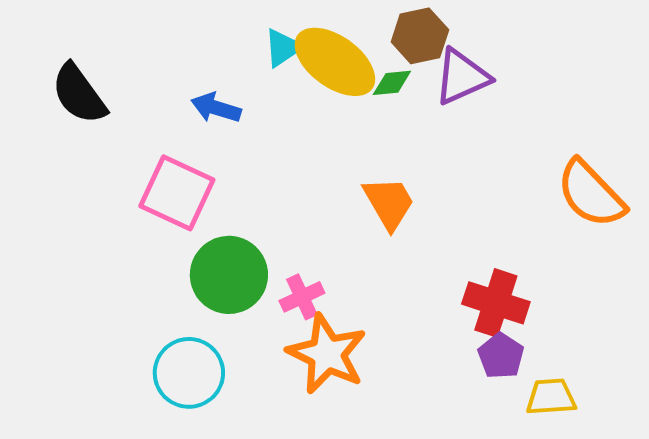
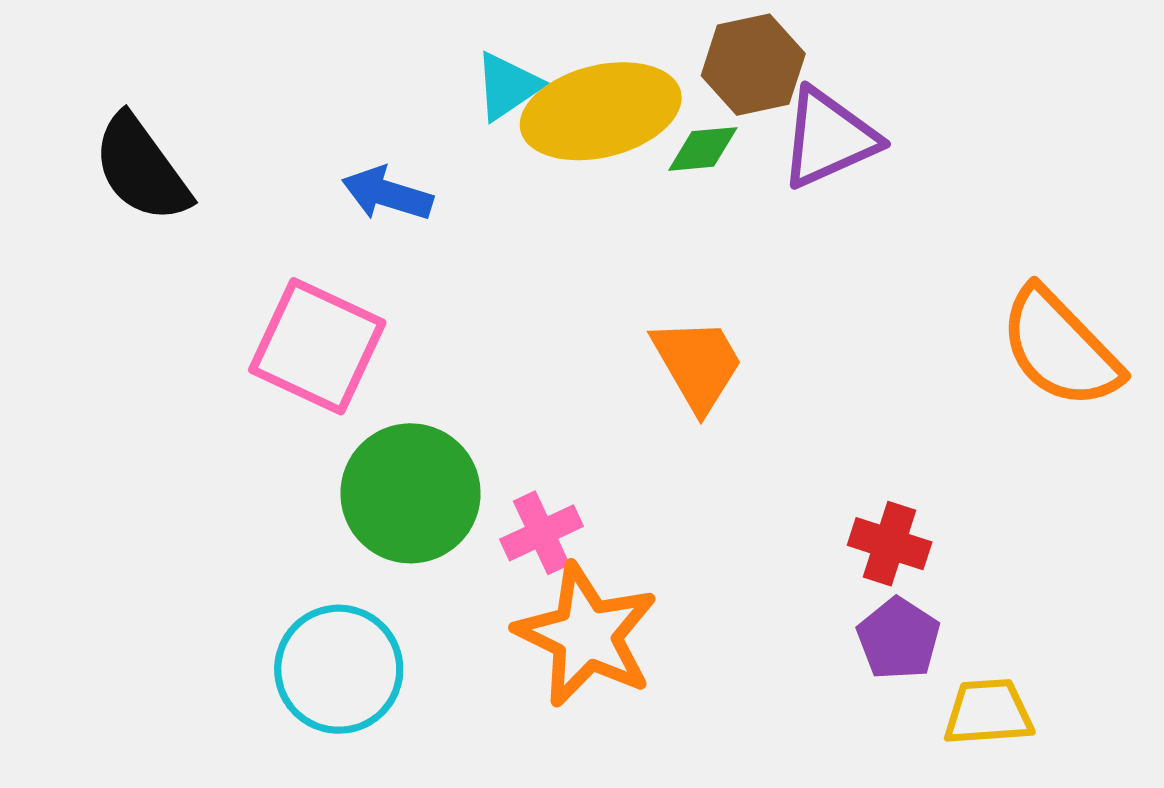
yellow ellipse: (335, 62) -> (601, 111), turned -50
red cross: (496, 303) -> (890, 544), size x0.7

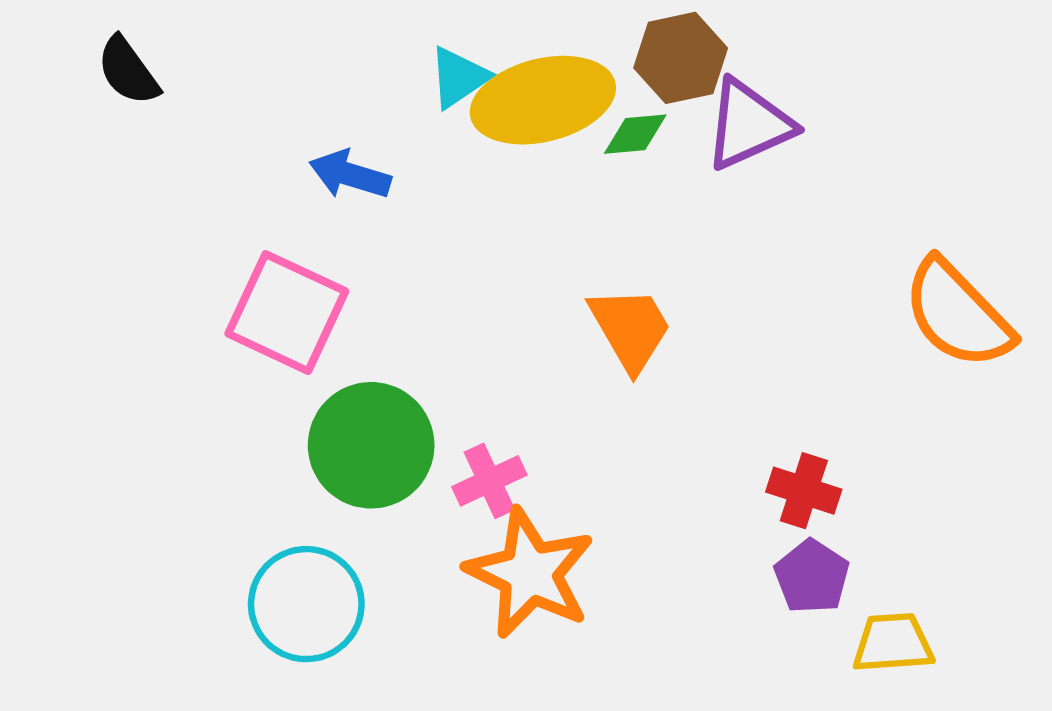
black semicircle: (141, 169) -> (128, 71), moved, size x0.7

